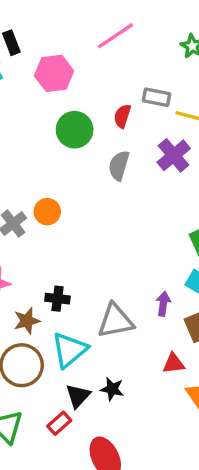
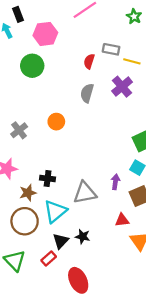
green circle: (75, 130) -> (32, 66), moved
orange circle: (47, 212) -> (56, 122), moved

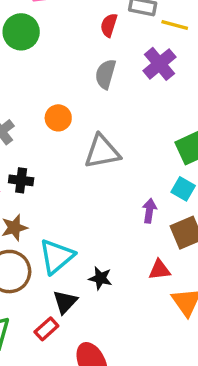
black cross: (48, 179) -> (21, 180), moved
gray triangle: (85, 193) -> (102, 152), moved
black star: (83, 237) -> (100, 278), moved

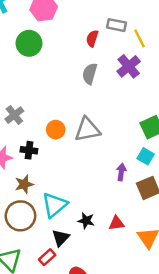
yellow line: (175, 25) -> (140, 38), turned 48
orange circle: (58, 118) -> (56, 130), moved
red triangle: (159, 270) -> (116, 223), moved

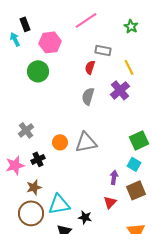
gray rectangle: (116, 25) -> (103, 50), moved
black cross: (29, 150) -> (38, 159), turned -32
cyan triangle: (54, 205) -> (59, 204), turned 30
red triangle: (116, 223) -> (110, 202), moved, turned -40

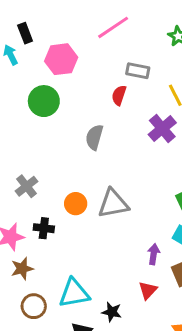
gray semicircle: (88, 96) -> (94, 137), moved
black cross: (38, 159) -> (44, 228), turned 32
brown star: (34, 187) -> (22, 269), moved
brown circle: (31, 213) -> (34, 306), size x0.7

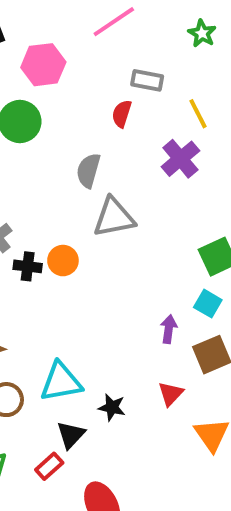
gray triangle: (113, 204) -> (114, 217), moved
black cross: (44, 228) -> (28, 266), moved
red triangle: (148, 290) -> (171, 394), moved

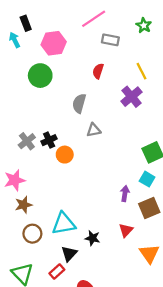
gray rectangle: (147, 80) -> (110, 40), moved
gray triangle: (114, 217) -> (94, 130), size x0.6
black cross: (28, 266) -> (49, 140), moved, turned -32

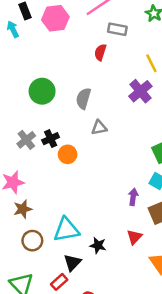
pink hexagon: (54, 43) -> (55, 18), moved
red semicircle: (98, 71) -> (100, 52), moved
green circle: (40, 76) -> (42, 91), moved

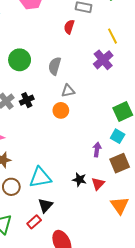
orange circle: (68, 154) -> (61, 110), moved
black star: (98, 245) -> (79, 180), moved

